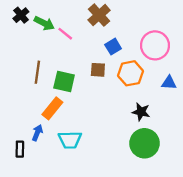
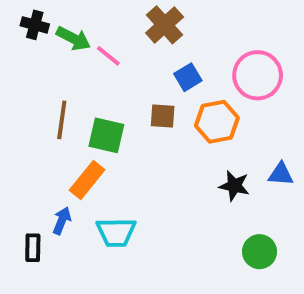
black cross: (21, 15) -> (35, 25), turned -35
blue triangle: (169, 83) -> (281, 174), moved
green circle: (145, 143) -> (260, 252), moved, size x0.7

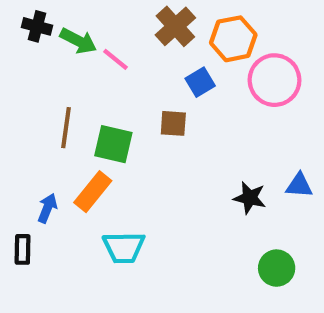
orange hexagon: (217, 122) -> (233, 39), moved
blue arrow: (62, 221) -> (47, 208), moved
black rectangle: (33, 248) -> (23, 249), moved

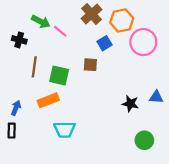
black cross: (37, 26) -> (19, 40), moved
orange rectangle: (93, 192) -> (48, 100), turned 30
blue arrow: (47, 208) -> (16, 108), moved

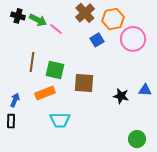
black cross: (19, 40) -> (18, 16), moved
brown square: (90, 65) -> (84, 83), moved, size x1.5
green circle: (144, 140) -> (137, 139), moved

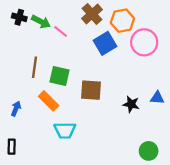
blue square: (97, 40) -> (105, 43), size x1.5
orange rectangle: (45, 93) -> (49, 101), turned 66
black rectangle: (11, 121) -> (12, 147), moved

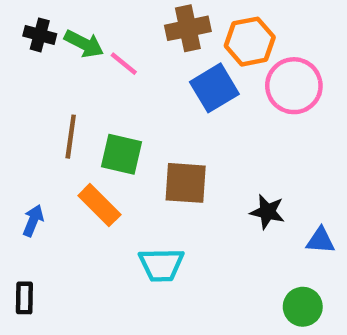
brown cross: (92, 14) -> (188, 28), turned 30
blue triangle: (157, 98) -> (320, 240), moved
cyan trapezoid: (65, 130) -> (161, 265), moved

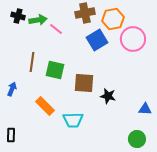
green arrow: (84, 44) -> (38, 20), turned -36
orange rectangle: (99, 205) -> (45, 106), moved
black star: (267, 212) -> (108, 96), moved
blue arrow: (33, 221) -> (12, 89), moved

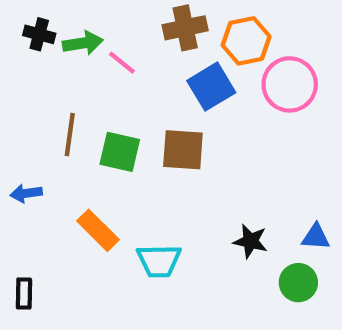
brown square: (84, 83) -> (183, 150), moved
blue arrow: (12, 89) -> (26, 193), turned -120
black star: (108, 96) -> (250, 241), moved
green circle: (137, 139) -> (298, 283), moved

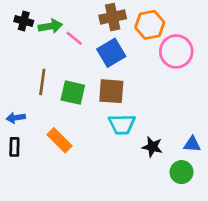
blue square: (211, 87) -> (111, 53), moved
cyan trapezoid: (159, 261) -> (122, 124), moved
black rectangle: (24, 293) -> (14, 147), moved

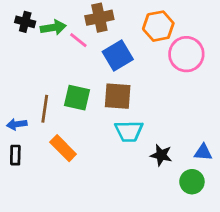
brown cross: (113, 17) -> (99, 18), moved
brown line: (42, 82) -> (45, 109), moved

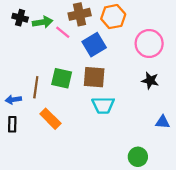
orange hexagon: (158, 26) -> (113, 17), moved
black star: (161, 155) -> (150, 81), moved
green circle: (192, 182) -> (138, 157), moved

